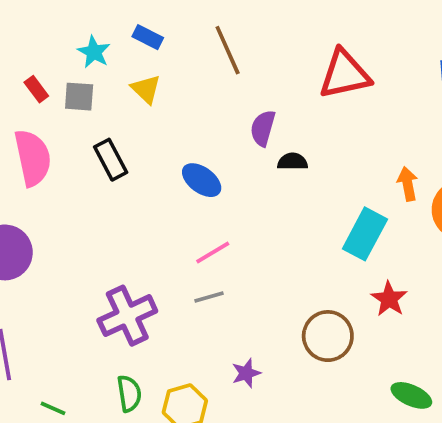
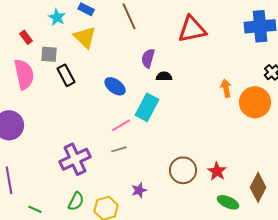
yellow triangle: (146, 89) -> (85, 37), size x1.4
gray square: (79, 97) -> (49, 54), moved
cyan rectangle: (365, 234) -> (147, 107), moved
red star: (389, 299) -> (217, 171), moved
green semicircle: (129, 394) -> (76, 201), turned 36

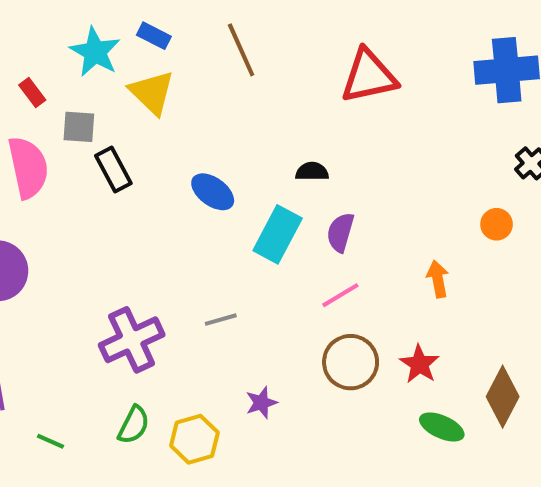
cyan star: (57, 17) -> (95, 52), size x1.4
purple semicircle: (148, 58) -> (340, 232), moved
orange arrow: (226, 88) -> (438, 279), moved
orange circle: (255, 102) -> (497, 224), size x0.5
pink line: (121, 125) -> (340, 295), moved

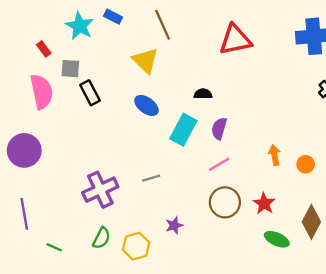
yellow triangle: (152, 92) -> (145, 60), moved
orange circle: (497, 224) -> (306, 164), moved

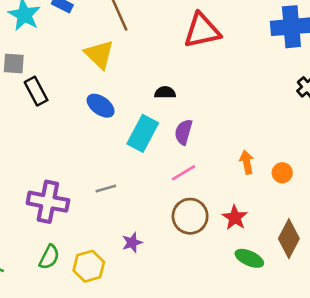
purple cross: (100, 190) -> (48, 202), turned 36

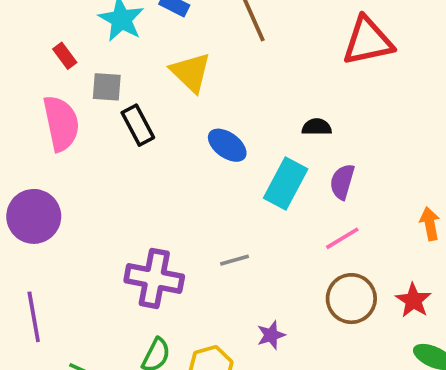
yellow triangle: (99, 54) -> (191, 72), moved

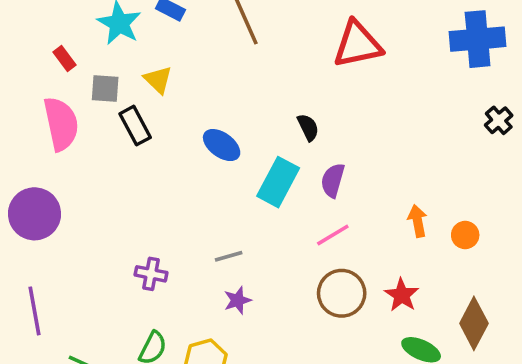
yellow triangle: (191, 72) -> (158, 80), moved, size x0.7
black semicircle: (317, 127) -> (308, 127), turned 64
purple cross: (154, 278) -> (151, 274), size x0.6
purple star: (271, 335) -> (237, 300), moved

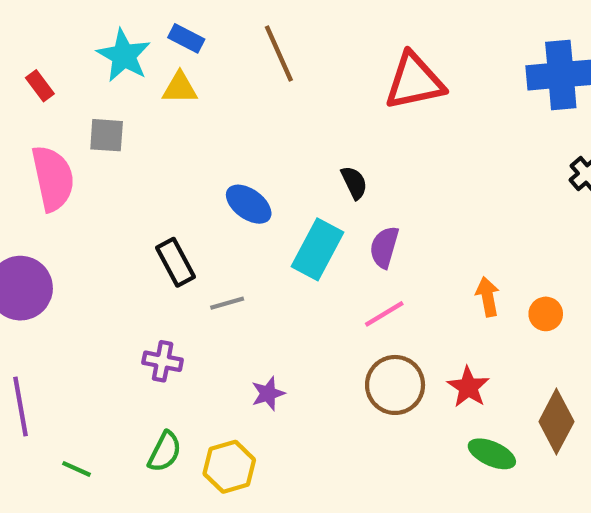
red rectangle: (65, 59) -> (40, 86), moved
yellow triangle: (158, 80) -> (180, 88), moved, turned -44
black rectangle: (135, 126) -> (175, 262), moved
gray line: (229, 256) -> (227, 303), moved

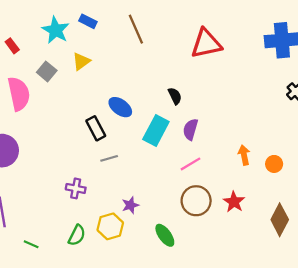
yellow triangle: (180, 88) -> (81, 61), moved, turned -36
gray square: (107, 135) -> (47, 71), turned 36
black rectangle: (175, 262) -> (96, 128), moved
green ellipse: (492, 454) -> (165, 235), moved, turned 30
yellow hexagon: (229, 467) -> (110, 226), moved

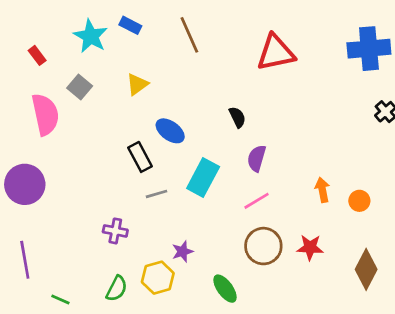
yellow triangle: (81, 61) -> (137, 84), moved
cyan rectangle: (156, 131) -> (203, 177), moved
red star: (234, 202) -> (310, 247), turned -30

